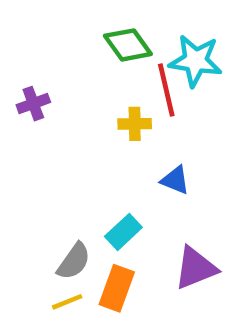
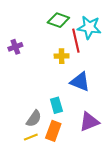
green diamond: (128, 45) -> (58, 20), turned -35
blue triangle: (175, 180) -> (80, 82), size x1.5
cyan rectangle: (123, 232) -> (56, 105), turned -63

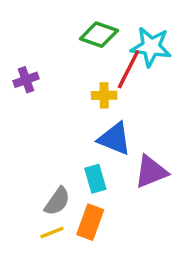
red line: (76, 41) -> (128, 69), turned 40
blue triangle: (80, 82) -> (115, 139), moved
purple triangle: (89, 122) -> (151, 172), moved

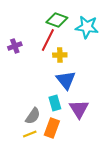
red line: (128, 69) -> (48, 40), moved
blue triangle: (115, 139) -> (66, 80), turned 30
purple triangle: (151, 172) -> (79, 109), moved, turned -40

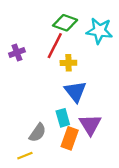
orange rectangle: (52, 128) -> (70, 138), moved
yellow line: (30, 134) -> (25, 156), moved

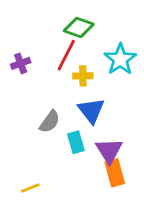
cyan star: (99, 31) -> (120, 59), moved, turned 30
gray semicircle: (38, 133) -> (50, 122), moved
orange rectangle: (70, 138) -> (115, 173), moved, turned -35

